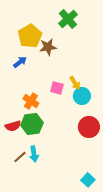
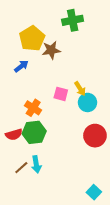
green cross: (68, 19) -> (73, 20), turned 30

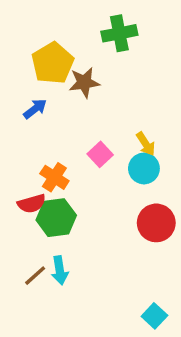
yellow arrow: (80, 89) -> (146, 144), moved
pink square: (61, 94) -> (100, 154), turned 32
red semicircle: (14, 135) -> (32, 204), moved

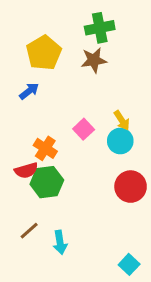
brown star: (84, 82) -> (94, 60), moved
cyan arrow: (60, 270) -> (60, 242), moved

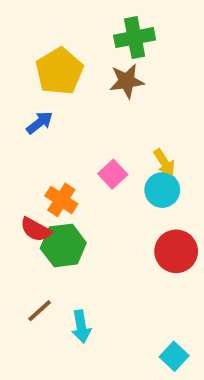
red semicircle: (26, 170) -> (36, 230), turned 45

